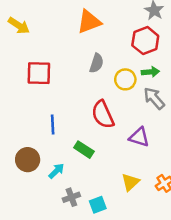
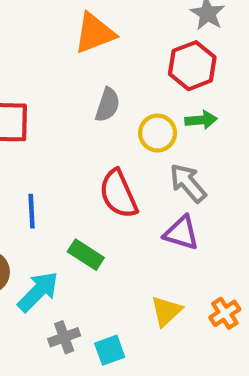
gray arrow: (154, 98) -> (188, 183), moved
cyan arrow: (56, 171) -> (38, 292), size x1.5

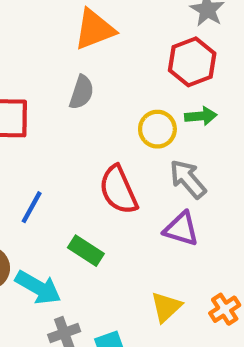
gray semicircle: (108, 105) -> (82, 92), moved
blue line: (32, 211) -> (32, 207), turned 32
cyan arrow: (38, 292) -> (38, 287), turned 75

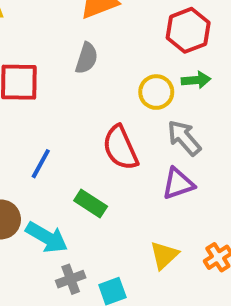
purple triangle: (181, 229) -> (178, 184), turned -36

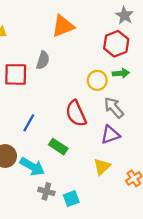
gray semicircle: (87, 58) -> (43, 60), moved
yellow triangle: (164, 255) -> (102, 167), moved
gray cross: (71, 279) -> (46, 191), turned 35

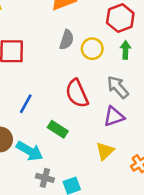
gray semicircle: (43, 60) -> (67, 40), moved
green arrow: (121, 73) -> (125, 50), turned -84
yellow circle: (97, 80) -> (92, 49), moved

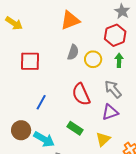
green rectangle: (58, 129) -> (75, 128), moved

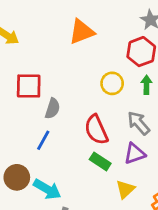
gray semicircle: (73, 52) -> (53, 109), moved
green rectangle: (75, 128) -> (100, 161), moved

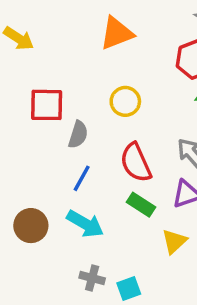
yellow circle: (112, 83) -> (125, 101), moved
blue line: (43, 140) -> (82, 178), moved
cyan arrow: (47, 189) -> (85, 224), moved

